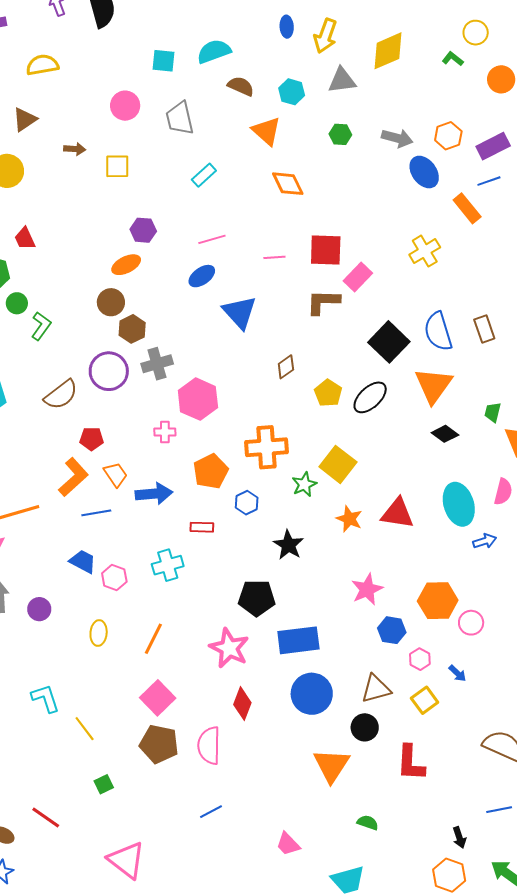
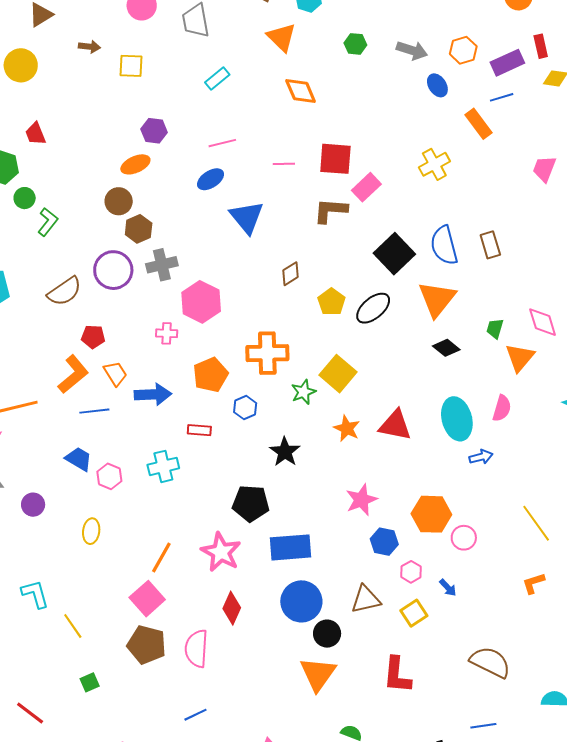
blue ellipse: (424, 172) -> (437, 85), size x0.7
orange line: (153, 639) -> (161, 558), moved
black circle: (365, 727) -> (327, 634), moved

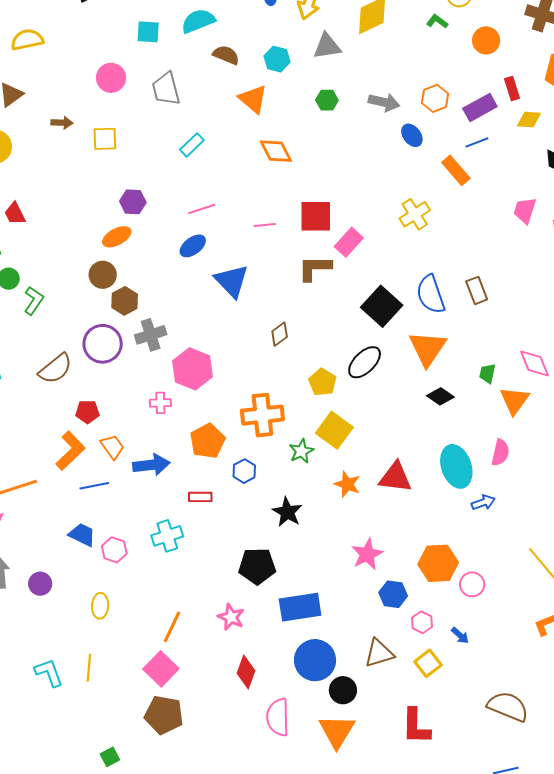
yellow pentagon: (331, 302) -> (322, 382), moved
pink star: (221, 552) -> (231, 617), size x0.7
yellow line: (73, 626) -> (89, 668), moved, turned 44
pink semicircle: (196, 649) -> (278, 717), moved

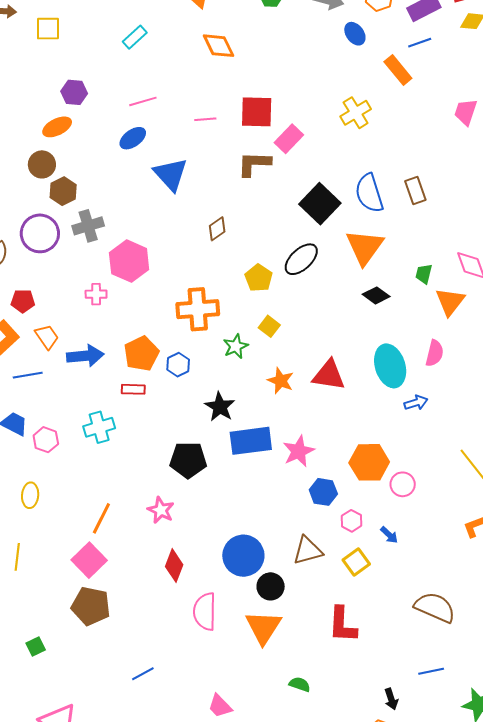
yellow square: (334, 430) -> (269, 326), size x0.6
orange pentagon: (207, 441) -> (141, 354), moved
blue rectangle: (300, 607) -> (251, 441), moved

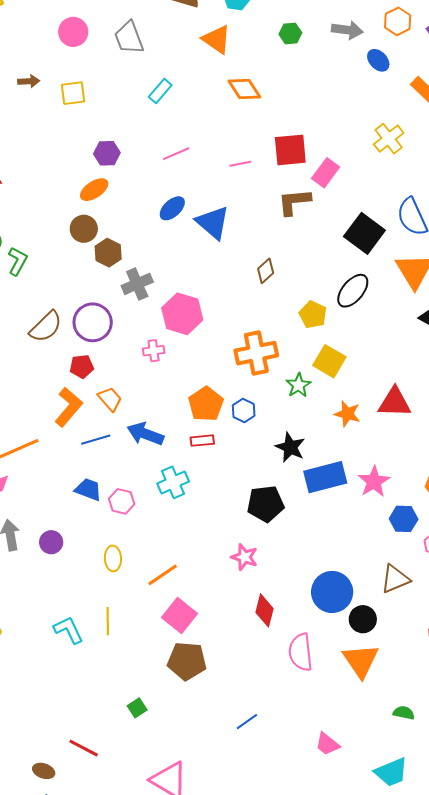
blue ellipse: (133, 138) -> (172, 208), moved
purple circle: (40, 233) -> (93, 322), moved
yellow square: (269, 326) -> (329, 361), size x1.5
blue arrow: (85, 356) -> (145, 434), moved, turned -147
orange line: (101, 518) -> (163, 575), moved, turned 36

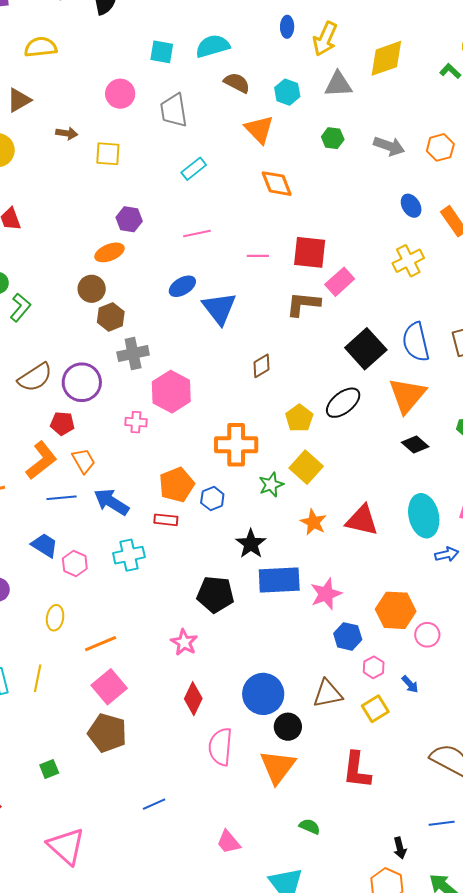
blue ellipse: (378, 60) -> (411, 206), moved

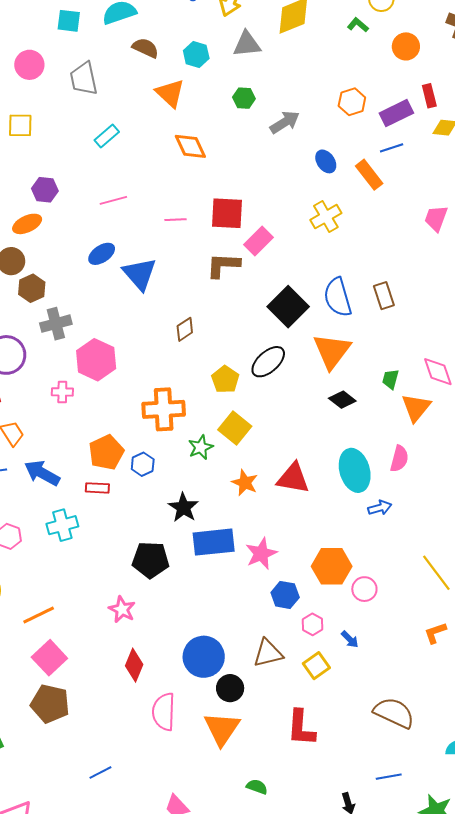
gray arrow: (389, 146) -> (285, 122), moved, turned -48

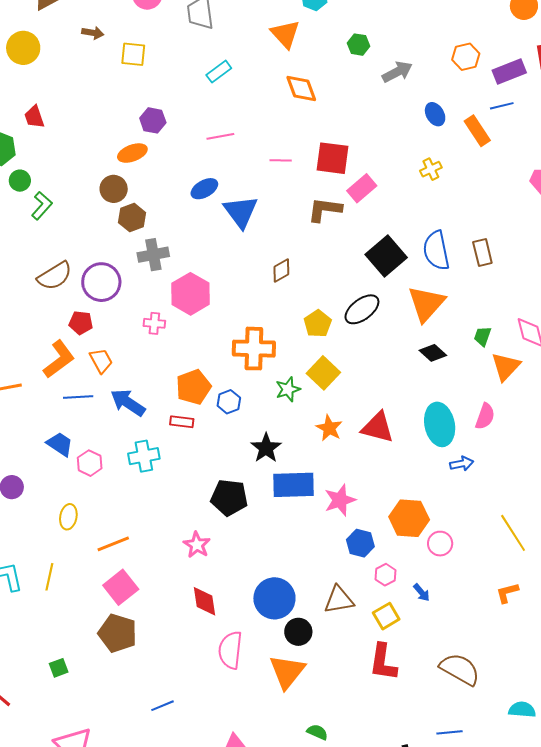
yellow cross: (326, 217) -> (431, 169), size x0.7
red diamond: (134, 665) -> (205, 601), turned -36
red L-shape: (301, 728) -> (383, 662), moved

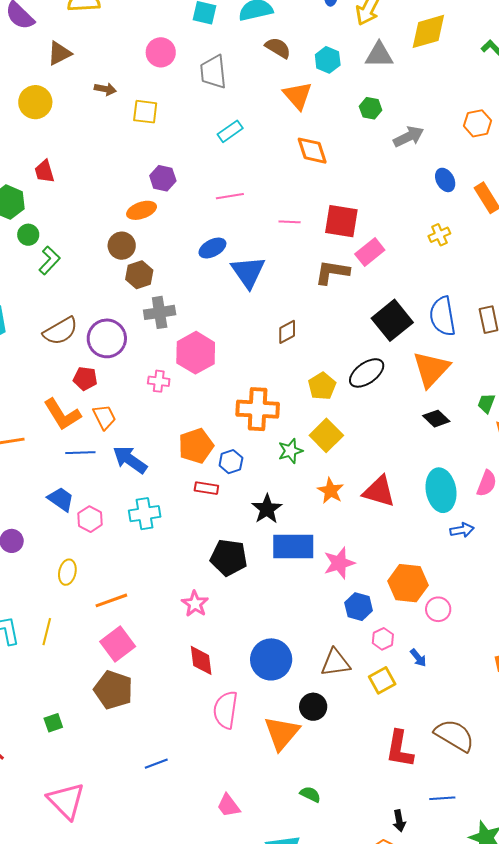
orange L-shape: (59, 359) -> (62, 414), turned 93
red rectangle: (182, 422) -> (206, 488), moved
black circle: (298, 632) -> (313, 707), moved
red L-shape: (383, 662) -> (400, 749), moved

